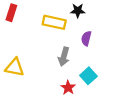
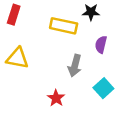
yellow triangle: (15, 67) -> (17, 58), moved
red star: (68, 88) -> (56, 98), moved

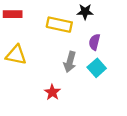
red rectangle: (14, 15) -> (13, 14), turned 72
cyan square: (103, 88) -> (97, 68), moved

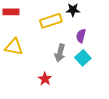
yellow rectangle: (59, 25) -> (51, 21), turned -30

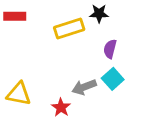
yellow triangle: (14, 47) -> (19, 94), moved
gray arrow: (60, 53) -> (84, 87), moved, turned 54

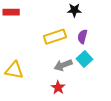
yellow rectangle: (69, 29) -> (55, 37), moved
red star: (61, 107) -> (58, 87), moved

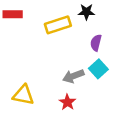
yellow rectangle: (55, 37) -> (58, 25), moved
yellow triangle: (14, 70) -> (23, 95), moved

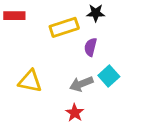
purple semicircle: (96, 43) -> (90, 47), moved
yellow triangle: (23, 95) -> (30, 81), moved

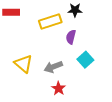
yellow triangle: (30, 81) -> (23, 64), turned 30
gray arrow: (81, 84) -> (53, 67), moved

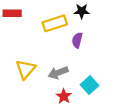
cyan square: (85, 60) -> (90, 85), moved
yellow triangle: (23, 64) -> (26, 69), turned 30

